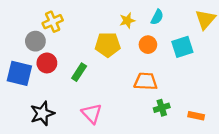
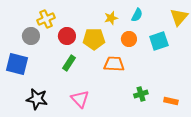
red circle: (47, 63) -> (67, 36), moved
orange trapezoid: (146, 81) -> (114, 64), moved
black star: (42, 113) -> (37, 99), turned 30

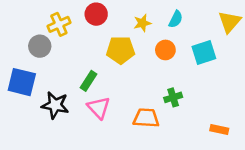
red circle: (67, 36) -> (96, 14), moved
orange trapezoid: (114, 64) -> (146, 118), moved
green cross: (141, 94) -> (173, 97), moved
black star: (37, 99) -> (55, 105), moved
pink triangle: (80, 99) -> (99, 108), moved

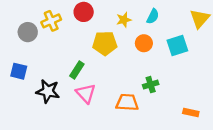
gray circle: (40, 46) -> (28, 32), moved
blue square: (22, 82) -> (19, 71), size x0.7

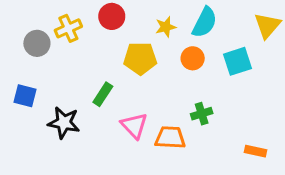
cyan semicircle: (153, 16) -> (205, 22), size x1.5
pink triangle: (86, 93) -> (134, 126), moved

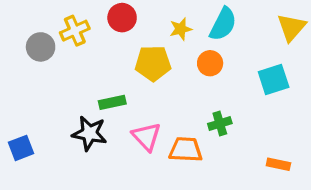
cyan square: (237, 61) -> (274, 80), moved
green rectangle: (103, 94) -> (112, 102), turned 45
blue square: (25, 96) -> (21, 148), moved, turned -35
black star: (64, 123) -> (89, 133), moved

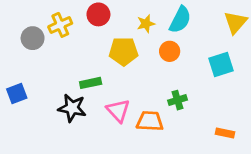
blue square: (21, 148) -> (17, 93), moved

